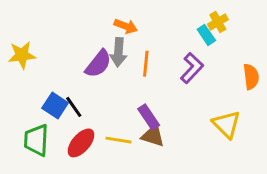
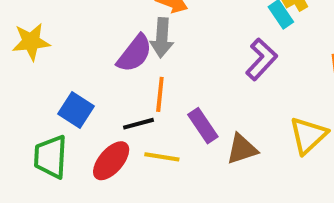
orange line: (146, 64) -> (160, 94), moved
black line: (74, 107) -> (138, 124), moved, turned -70
yellow triangle: (226, 124) -> (308, 135), turned 32
brown triangle: (153, 136) -> (242, 149), moved, turned -35

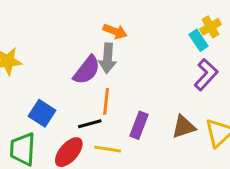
purple L-shape: (261, 59) -> (206, 75), moved
purple rectangle: (203, 126) -> (139, 125), turned 55
brown triangle: (242, 149) -> (184, 127), moved

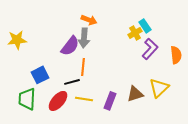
yellow cross: (210, 27) -> (135, 33), moved
blue square: (42, 113) -> (40, 75), turned 30
purple rectangle: (139, 125) -> (110, 101), moved
brown triangle: (184, 127) -> (135, 94), moved

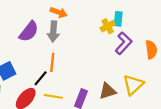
cyan rectangle: (145, 26) -> (118, 19), turned 40
purple semicircle: (70, 46) -> (29, 32), moved
black line: (72, 82) -> (41, 78), turned -35

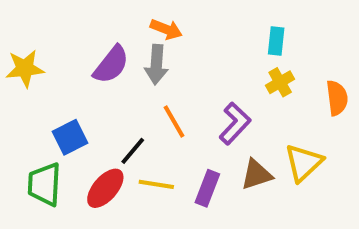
yellow cross: (108, 26) -> (280, 82), moved
purple L-shape: (124, 43) -> (235, 123), moved
orange line: (52, 62) -> (174, 122), moved, turned -36

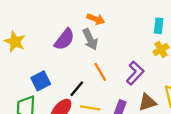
gray arrow: (156, 65) -> (90, 39), turned -30
yellow star: (25, 69) -> (15, 42), turned 30

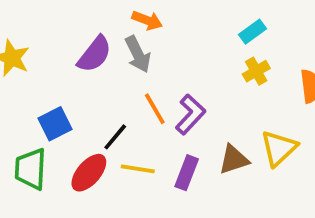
cyan rectangle: (159, 26) -> (252, 32), turned 48
purple L-shape: (135, 73) -> (190, 114), moved

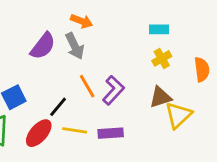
cyan rectangle: (252, 32) -> (159, 29), turned 36
brown triangle: (234, 160) -> (160, 97), moved
purple rectangle: (187, 173) -> (111, 133), turned 65

